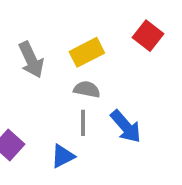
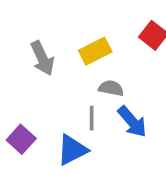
gray semicircle: (87, 89) -> (111, 88), moved
blue triangle: (63, 156) -> (72, 150), size x1.4

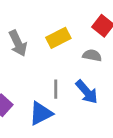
gray semicircle: (111, 88) -> (92, 55), moved

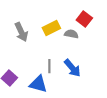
gray semicircle: (92, 55) -> (71, 34), moved
blue triangle: (41, 113) -> (38, 84), turned 42

